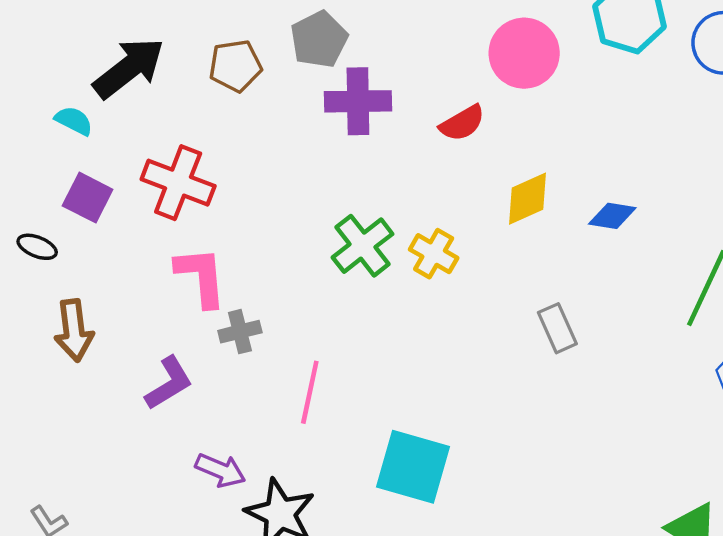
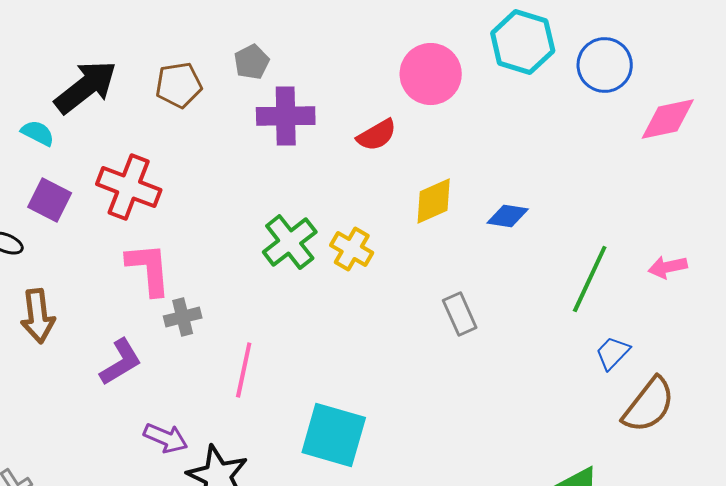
gray pentagon: (319, 39) -> (252, 62), size x0.7

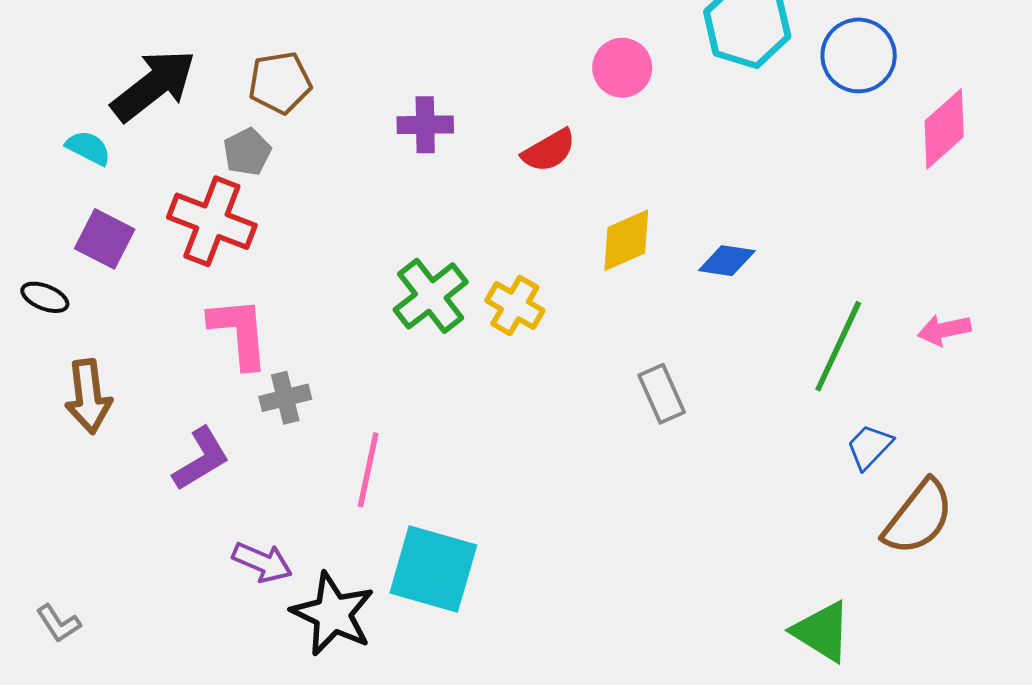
gray pentagon: (252, 62) -> (247, 152), moved
pink circle: (431, 74) -> (622, 68), size x0.7
purple cross: (286, 116) -> (425, 125), size x0.7
pink diamond: (668, 119) -> (944, 129), turned -30
cyan square: (334, 435) -> (433, 569), moved

